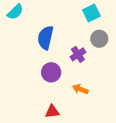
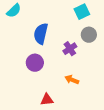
purple circle: (51, 72) -> (35, 63), moved

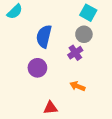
cyan square: (82, 12) -> (88, 13), turned -35
gray circle: (89, 35) -> (84, 34), moved

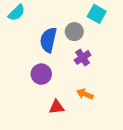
gray circle: (84, 34) -> (74, 32), moved
red triangle: (50, 108) -> (57, 107), moved

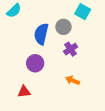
red triangle: (57, 107) -> (24, 92), moved

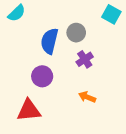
cyan square: (83, 12) -> (111, 14), moved
red triangle: (24, 92) -> (29, 110), size x1.5

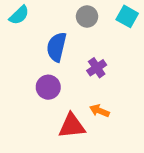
gray circle: (76, 33) -> (87, 16), moved
red triangle: (29, 110) -> (72, 126), moved

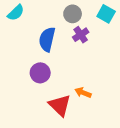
purple cross: (97, 68) -> (81, 35), moved
red triangle: (72, 126) -> (60, 105), turned 50

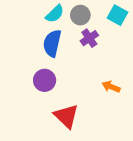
cyan semicircle: (16, 13) -> (55, 14), moved
orange arrow: (83, 93) -> (111, 87), moved

